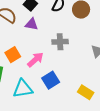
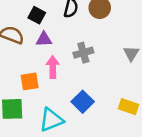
orange square: (13, 55) -> (30, 81), turned 35
pink arrow: (35, 60) -> (53, 67), moved, turned -36

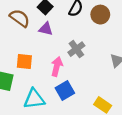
gray cross: (83, 53) -> (76, 49), turned -35
pink arrow: (53, 67) -> (57, 66), moved

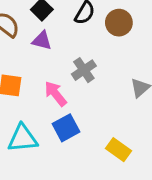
pink arrow: (57, 66) -> (56, 94), turned -54

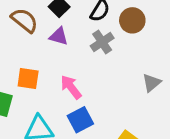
gray cross: (84, 70) -> (102, 42), moved

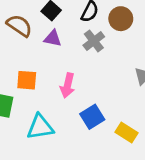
pink arrow: (71, 87) -> (68, 85), turned -125
blue square: (80, 120) -> (92, 117), moved

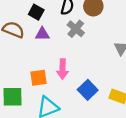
orange square: (27, 80) -> (39, 78), moved

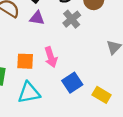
pink arrow: (62, 69) -> (51, 57), turned -30

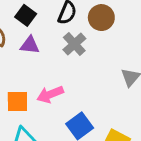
pink arrow: (51, 57) -> (50, 94), turned 90

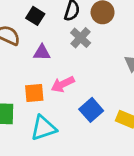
purple triangle: (30, 45) -> (42, 53), moved

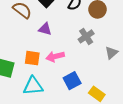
gray cross: (81, 38) -> (86, 36), moved

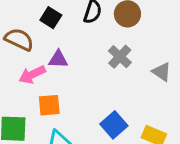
gray triangle: (111, 53) -> (162, 72), turned -32
pink arrow: (55, 56) -> (32, 75), moved

